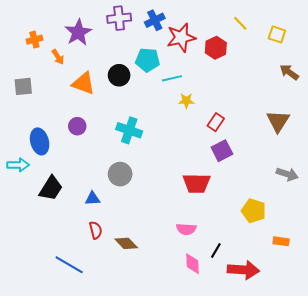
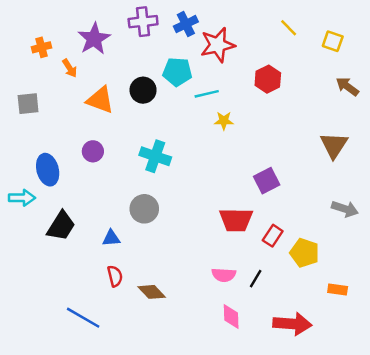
red hexagon: (216, 48) -> (268, 79), moved
red rectangle: (216, 122) -> (273, 236), moved
black line: (216, 250) -> (256, 279), moved

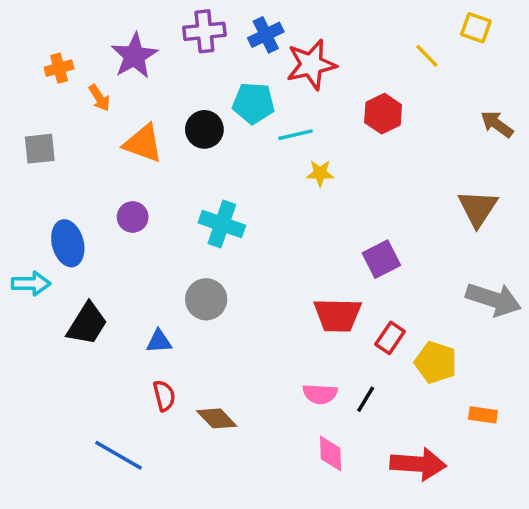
yellow line: (289, 28) -> (427, 56), moved
yellow square: (333, 41) -> (476, 28), moved
gray arrow: (345, 209) -> (493, 299), size x1.4

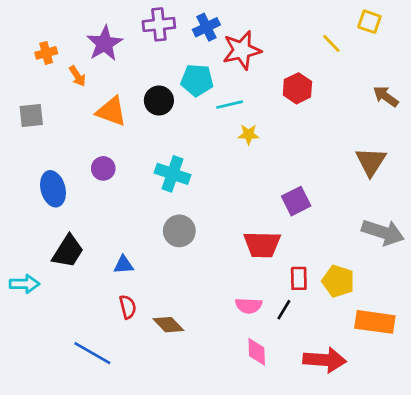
cyan arrow: (31, 284) -> (24, 284), moved
gray circle: (206, 299) -> (179, 231), moved
red rectangle: (390, 338) -> (299, 278), moved, turned -35
orange rectangle: (483, 415) -> (375, 322), size x1.8

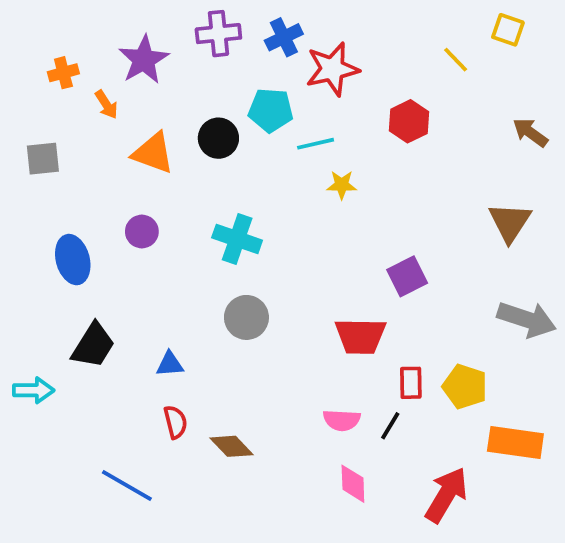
red arrow: (325, 360) -> (446, 495), turned -63

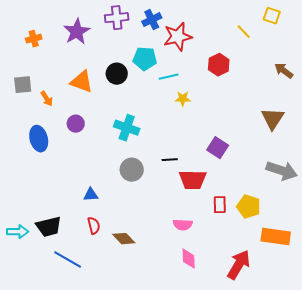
orange arrow: (106, 105) -> (47, 99), moved
purple square: (407, 276) -> (218, 148), turned -30
black trapezoid: (93, 345) -> (49, 227), moved, turned 44
cyan arrow: (34, 390) -> (18, 232), moved
black line: (390, 426) -> (170, 160), moved, turned 56

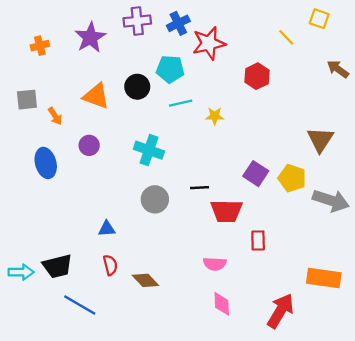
brown arrow: (284, 71) -> (338, 69), moved
cyan line: (169, 77) -> (181, 103), moved
yellow pentagon: (249, 207) -> (292, 178), moved

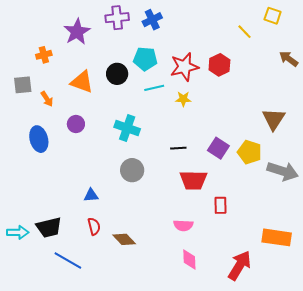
red star: (209, 43) -> (184, 67), moved
orange cross: (40, 46) -> (44, 55), moved
black line: (199, 188) -> (178, 148), moved

